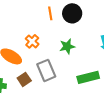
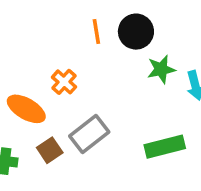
green star: (67, 46) -> (161, 69), moved
gray rectangle: (46, 70) -> (89, 134), turned 75

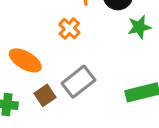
orange cross: (64, 82) -> (69, 29), moved

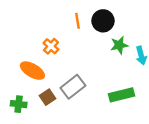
orange cross: (69, 29) -> (51, 46), moved

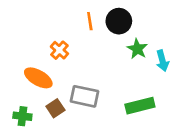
green star: (119, 45) -> (137, 49), turned -30
gray rectangle: (73, 87) -> (84, 96), turned 50

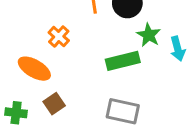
gray rectangle: (84, 96) -> (123, 111), moved
green rectangle: (140, 106) -> (123, 61), moved

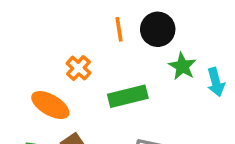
green rectangle: (123, 61) -> (128, 96), moved

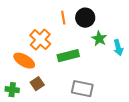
orange cross: (78, 68) -> (40, 40), size x1.5

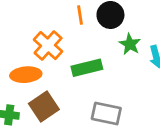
orange ellipse: (24, 61) -> (26, 75), turned -35
brown square: (37, 84) -> (44, 107), size x1.5

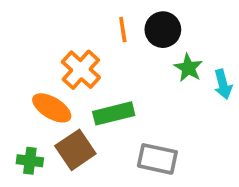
green rectangle: (87, 68) -> (114, 113), moved
orange ellipse: (26, 75) -> (52, 108), turned 36

